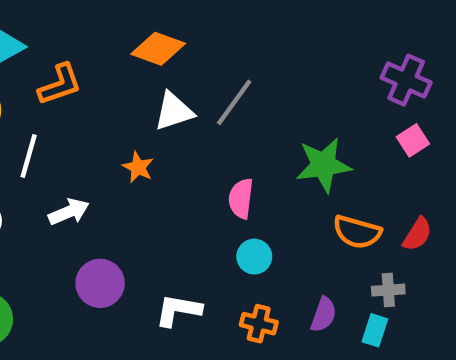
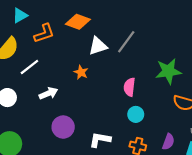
orange diamond: (158, 49) -> (78, 22), moved
white line: (29, 156) -> (29, 67), turned 36

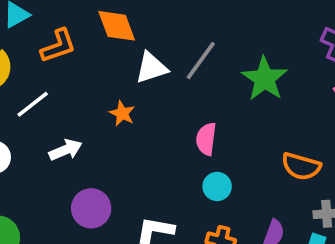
orange diamond: (78, 22) -> (117, 26), turned 50
green star: (168, 71) -> (265, 79), moved, turned -30

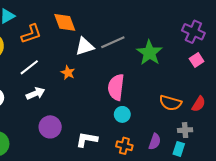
gray line: (201, 60) -> (113, 42), turned 30
white line: (33, 104) -> (29, 67), moved
pink semicircle: (206, 139) -> (116, 87), size x1.4

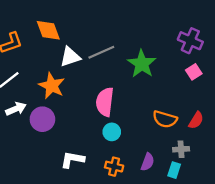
orange star: (68, 73) -> (52, 86), size x1.6
purple circle: (50, 127) -> (42, 119), moved

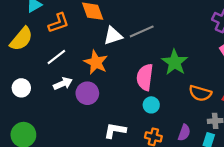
green star: (142, 64) -> (175, 62), moved

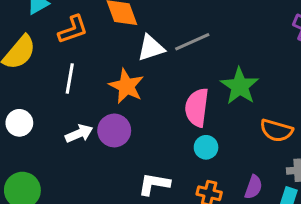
white line: (56, 57) -> (70, 78), turned -42
white arrow: (63, 84) -> (79, 134), moved

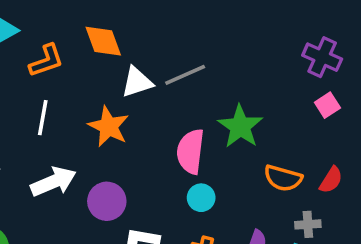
purple circle: (114, 130) -> (107, 201), moved
white arrow: (79, 134) -> (53, 182), size x1.4

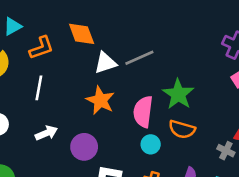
orange star: (109, 127) -> (100, 100), moved
orange semicircle: (283, 178) -> (182, 129), moved
white arrow: (53, 182) -> (46, 133), size x0.7
gray cross: (308, 224) -> (226, 151), moved, turned 30

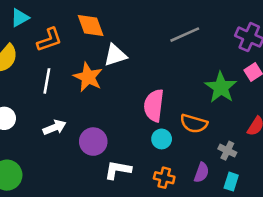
gray line: (139, 58) -> (185, 35), moved
green star: (178, 94) -> (221, 87), moved
orange star: (100, 100) -> (88, 77), moved
gray cross: (226, 151) -> (227, 151), moved

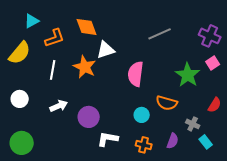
pink semicircle: (154, 105) -> (136, 74), moved
cyan rectangle: (231, 182) -> (206, 142), moved, turned -56

